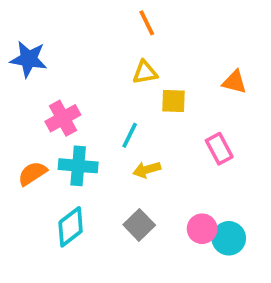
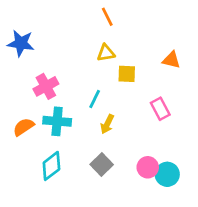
yellow arrow: (147, 170) -> (107, 124), turned -48

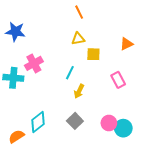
orange triangle: (171, 60) -> (126, 44), turned -40
cyan cross: (57, 121) -> (13, 78), moved
orange semicircle: (24, 127) -> (16, 136), moved

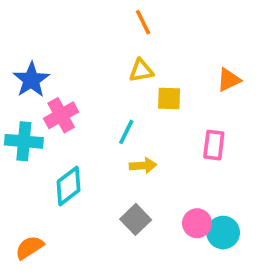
blue star: (15, 32) -> (31, 80), moved, turned 30
pink rectangle: (118, 80) -> (214, 145), turned 35
yellow arrow: (79, 91) -> (143, 165), turned -120
cyan diamond: (38, 122) -> (69, 186), moved

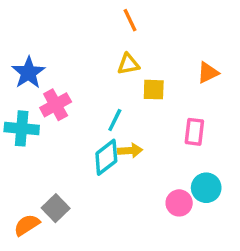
cyan diamond: (69, 186) -> (106, 157), moved
gray square: (136, 219) -> (56, 208), moved
cyan circle: (223, 233) -> (206, 188), moved

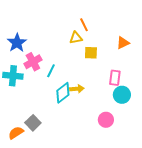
orange line: (130, 20) -> (84, 25), moved
cyan line: (115, 120) -> (51, 71), moved
cyan circle: (206, 188) -> (122, 95), moved

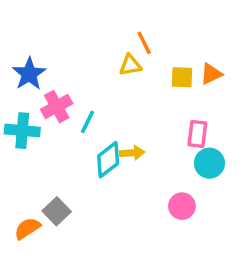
yellow square: (91, 53) -> (182, 77), moved

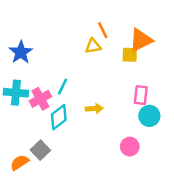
orange triangle: (211, 74) -> (141, 40), moved, size x1.5
pink cross: (57, 106) -> (40, 99), moved
cyan diamond: (108, 160) -> (59, 117), moved

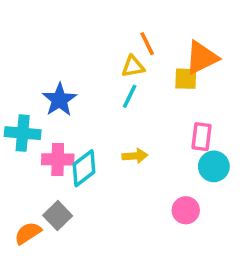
blue star: (21, 52) -> (59, 100), moved
cyan line: (62, 87) -> (130, 96), moved
pink cross: (40, 99) -> (58, 159), moved, turned 30

